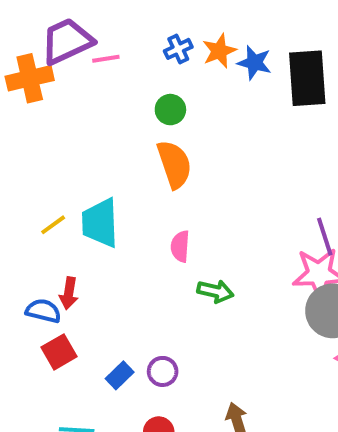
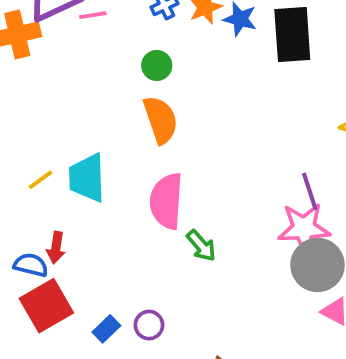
pink semicircle: (180, 246) -> (166, 201), size x1.8
green arrow: (215, 291) -> (201, 246), turned 36
red square: (59, 352) -> (46, 306), size x1.5

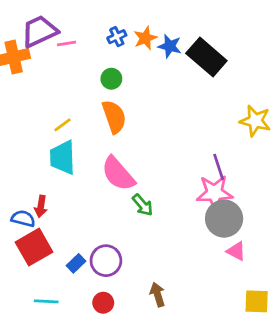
black rectangle: (292, 34) -> (206, 57), turned -45
yellow line: (41, 180) -> (63, 125), moved
pink semicircle: (166, 201) -> (118, 174), turned -45
purple circle: (149, 325) -> (106, 261), size x1.5

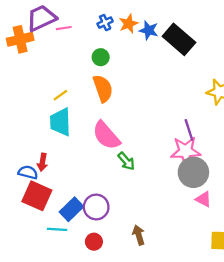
red square: (34, 247) -> (37, 196), turned -36
blue rectangle: (76, 263) -> (72, 209), size x1.5
cyan line: (46, 301) -> (57, 229), moved

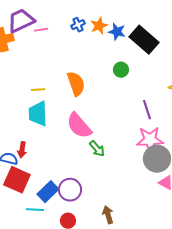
green circle: (101, 57) -> (121, 70), moved
yellow line: (60, 95) -> (38, 90), turned 32
purple line: (189, 130) -> (147, 110), moved

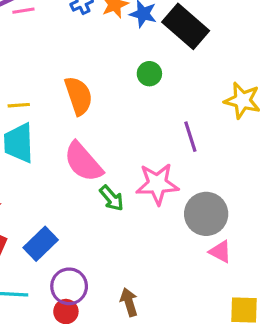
pink star: (150, 140) -> (157, 184), moved
purple circle: (70, 190) -> (69, 286), moved
blue rectangle: (48, 192) -> (41, 244), moved

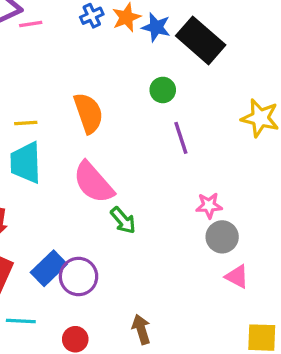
purple line: (190, 137) -> (181, 138), moved
pink star: (157, 184) -> (209, 206), moved, size x0.6
gray circle: (206, 214) -> (222, 237), size x0.7
purple circle: (69, 286) -> (79, 277), moved

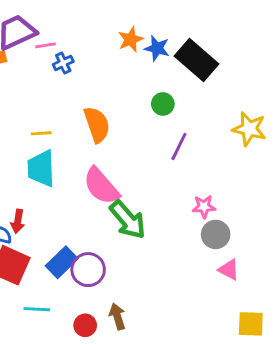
blue cross: (92, 16) -> (63, 63), moved
purple line: (181, 138) -> (179, 146), turned 44
green arrow: (123, 220) -> (128, 220), size x1.6
brown arrow: (141, 329) -> (117, 317), moved

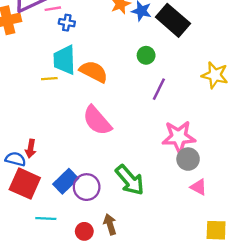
blue cross: (63, 63) -> (67, 23), turned 35
orange semicircle: (97, 124) -> (94, 72), turned -44
cyan trapezoid: (41, 168) -> (64, 60), moved
pink star: (204, 207) -> (179, 137), size x1.8
green arrow: (128, 220) -> (130, 180), moved

